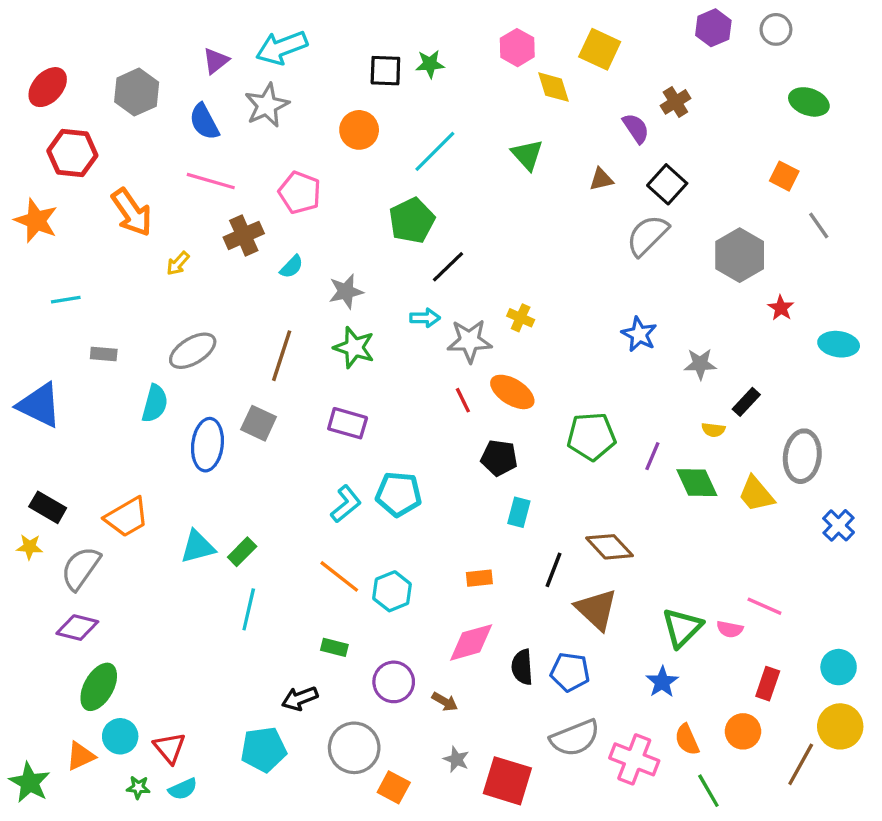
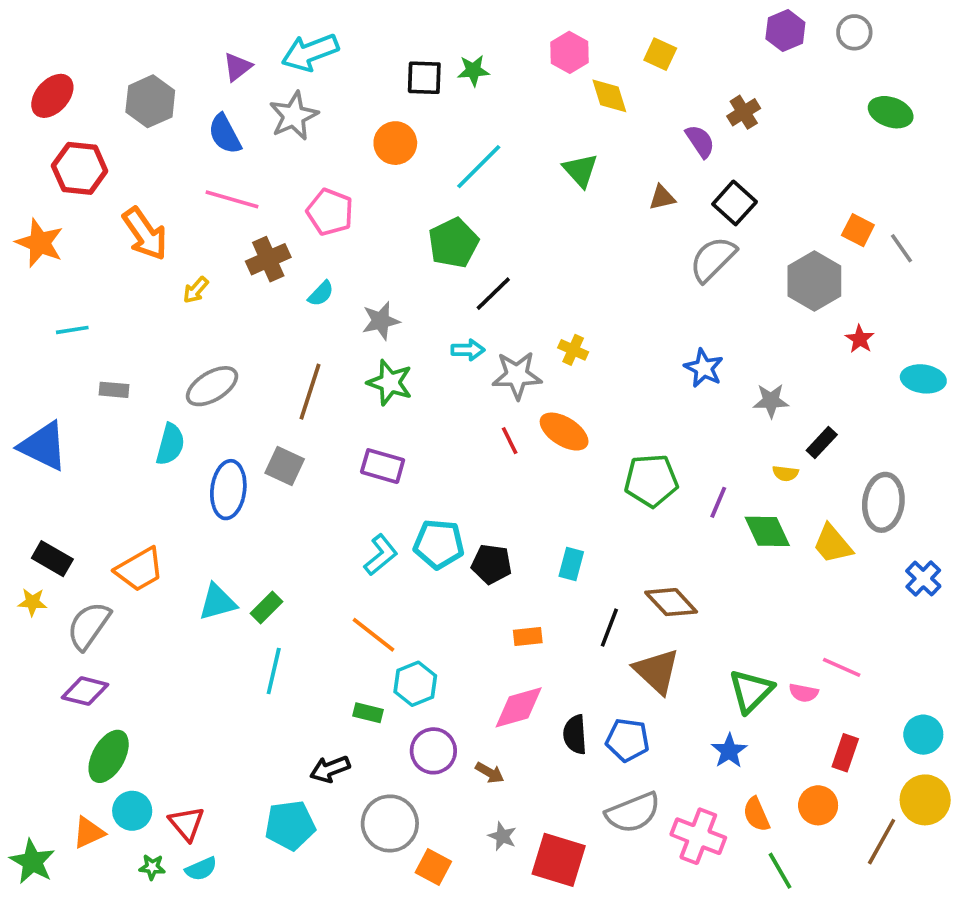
yellow square: (600, 49) -> (660, 54), size x0.7
orange square: (784, 176) -> (858, 230), moved
black pentagon: (499, 458) -> (491, 564), moved
cyan hexagon: (392, 591) -> (415, 684), moved

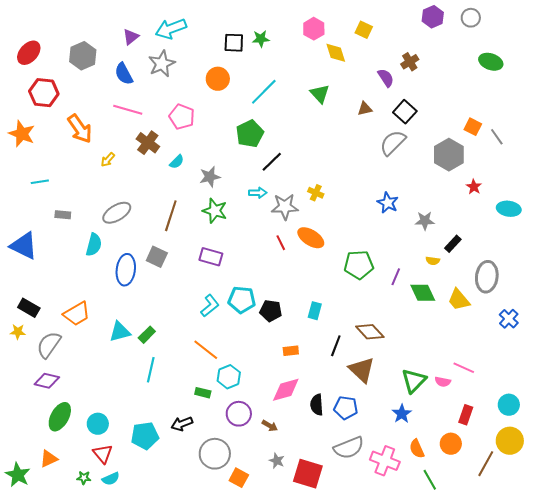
brown cross: (268, 259) -> (148, 143), turned -30
cyan circle: (132, 811) -> (98, 424), moved
cyan pentagon: (290, 825) -> (145, 436), moved

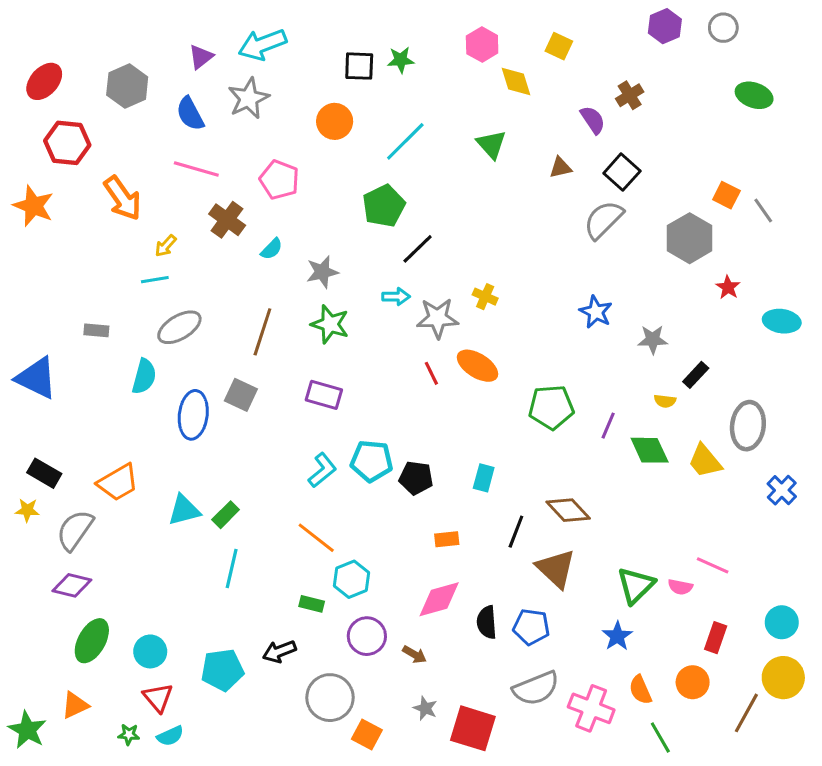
cyan line: (40, 182) -> (155, 280), moved

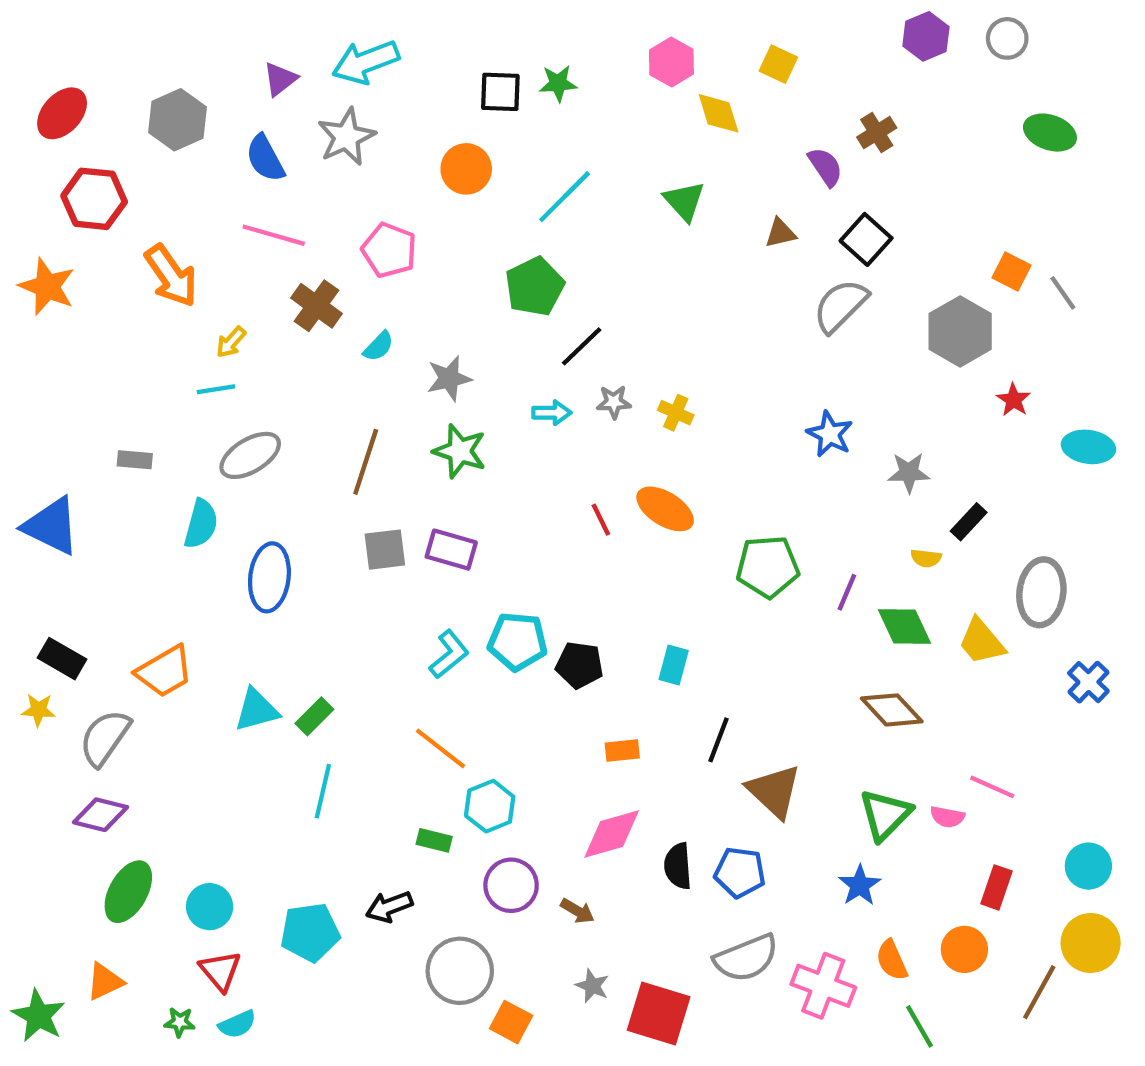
gray star: (438, 318) -> (614, 402), moved, size x0.6
gray square: (241, 395) -> (385, 550), moved, turned -32
brown diamond: (568, 510) -> (892, 710), moved

